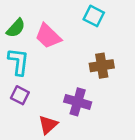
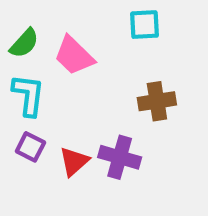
cyan square: (94, 16) -> (144, 25), turned -30
red triangle: (48, 125) -> (74, 161), moved

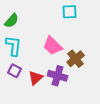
pink trapezoid: (74, 56) -> (53, 46), moved
brown cross: (157, 101) -> (76, 59), moved, turned -30

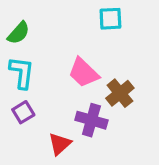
purple square: (15, 71) -> (23, 112), turned 32
red triangle: (36, 78) -> (60, 144), moved

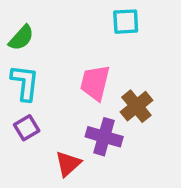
pink trapezoid: (84, 73) -> (95, 83), turned 60

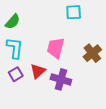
brown cross: (136, 106) -> (92, 53), moved
red triangle: (68, 164) -> (38, 71), moved

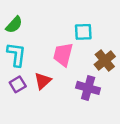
cyan square: (74, 12) -> (83, 32), moved
purple cross: (61, 79) -> (88, 88), moved

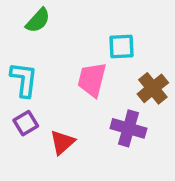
green semicircle: (14, 25) -> (38, 20), moved
red triangle: (43, 81) -> (62, 142), moved

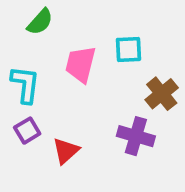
pink trapezoid: (92, 80) -> (81, 64), moved

